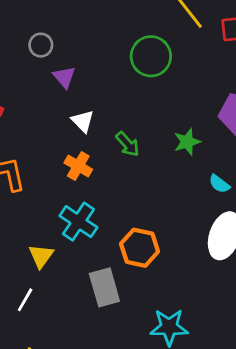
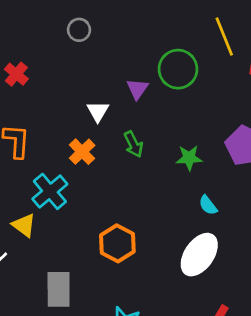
purple triangle: (64, 77) -> (137, 89), moved
cyan cross: (78, 222) -> (50, 191), moved
yellow triangle: (41, 256) -> (24, 225), turned -45
gray rectangle: (104, 287) -> (59, 289), moved

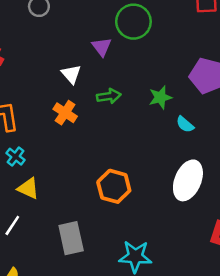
green arrow: (133, 144) -> (109, 96), turned -60
cyan cross: (50, 191) -> (15, 157), moved, size x0.6
cyan semicircle: (208, 205) -> (185, 124), moved

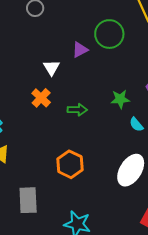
purple triangle: (102, 47) -> (80, 50), turned 30
green arrow: (109, 96) -> (77, 110), moved

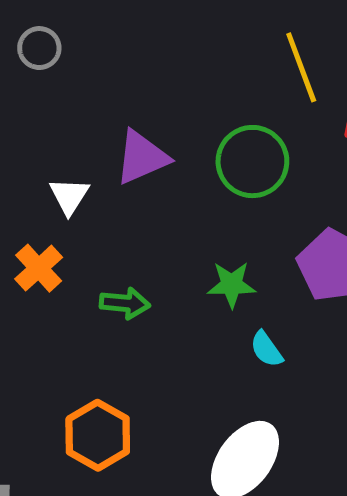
green circle: (109, 34) -> (252, 162), moved
purple triangle: (80, 50) -> (142, 157), size x1.4

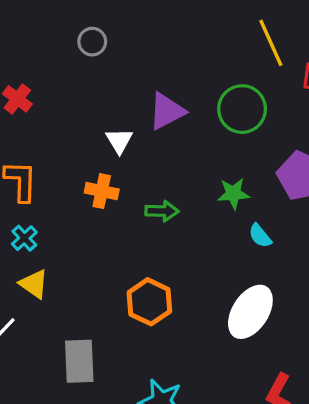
orange cross: (39, 268) -> (102, 191), turned -32

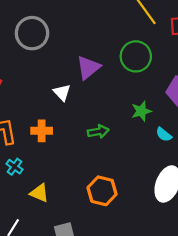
gray circle: (92, 42) -> (32, 33), size x1.8
orange cross: (102, 191) -> (42, 131), moved
yellow triangle: (34, 284) -> (39, 193), moved

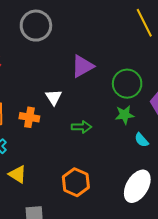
green circle: (136, 56) -> (127, 84), moved
white triangle: (62, 92) -> (54, 97), moved

